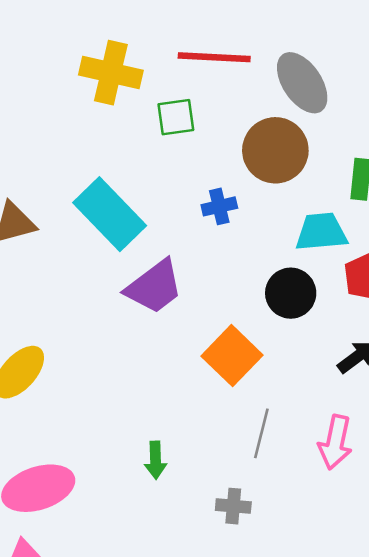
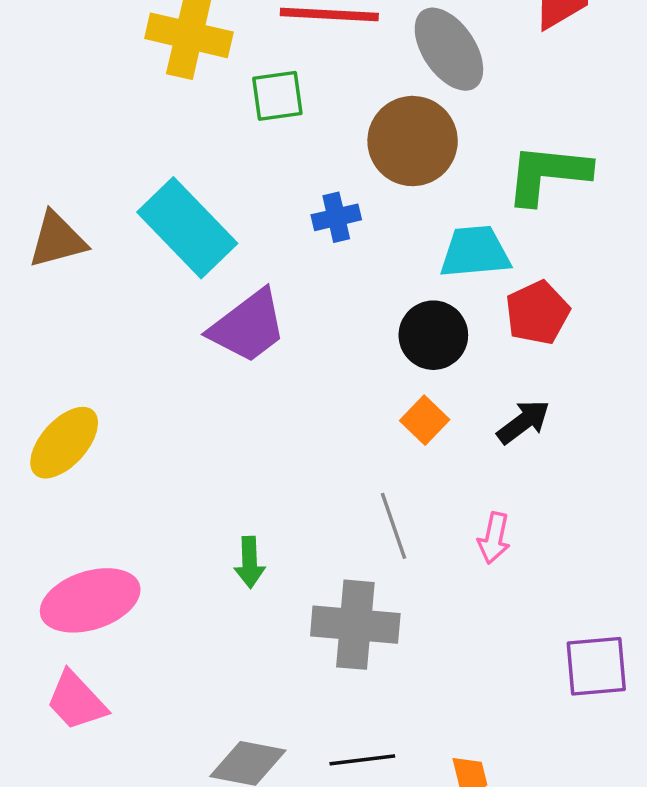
orange square: (232, 356) -> (425, 420), moved, size x0.6
gray line: (261, 433) -> (393, 526), turned -33
pink arrow: (335, 442) -> (494, 538), size x0.7
gray cross: (233, 506) -> (355, 625), size x1.8

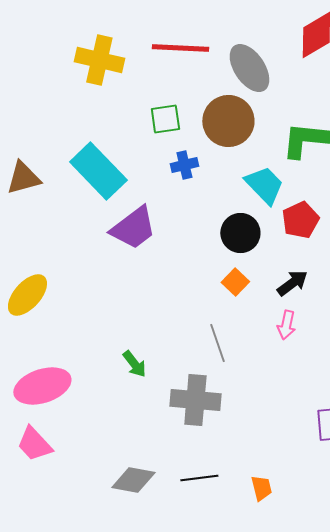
green square: (277, 96) -> (165, 119), moved
cyan trapezoid: (475, 252) -> (264, 185), turned 51
pink arrow: (494, 538) -> (286, 325), moved
green arrow: (250, 562) -> (134, 364), turned -36

